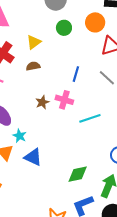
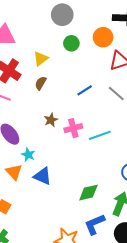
brown semicircle: (33, 66) -> (41, 83), turned -48
blue line: (76, 74) -> (85, 90), turned 42
pink cross: (64, 100) -> (73, 128), moved, turned -30

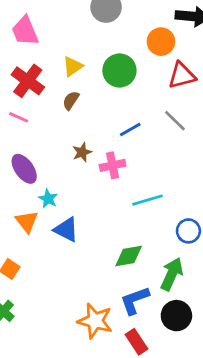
green circle: (71, 43) -> (119, 70), moved, size x1.5
blue line: (85, 90) -> (130, 129), moved
cyan line: (100, 135) -> (148, 200), moved

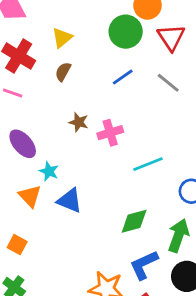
green circle: (119, 70) -> (126, 32), moved
red triangle: (182, 75) -> (171, 37), turned -44
blue line: (130, 129) -> (123, 77), moved
brown star: (82, 152) -> (79, 122), turned -30

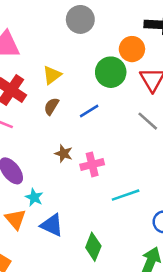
blue line: (123, 77) -> (89, 111), moved
green diamond: (134, 221) -> (93, 247), moved, turned -56

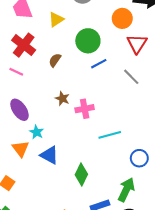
green circle: (111, 72) -> (88, 41), moved
yellow triangle: (52, 75) -> (56, 19), moved
blue line: (89, 111) -> (99, 64), moved

